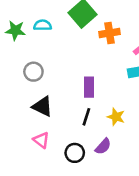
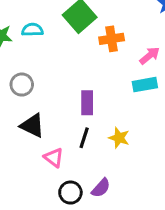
pink triangle: (41, 140) -> (54, 158), moved
purple semicircle: (103, 146) -> (101, 188), moved
black circle: (75, 153) -> (70, 193), moved

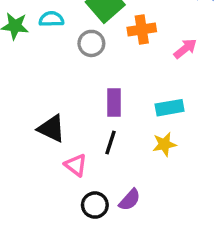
gray circle: (22, 85) -> (91, 43), moved
cyan rectangle: (145, 85) -> (170, 108), moved
yellow star: (119, 138) -> (164, 144), moved, turned -30

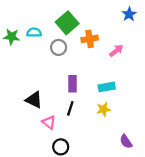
purple semicircle: (130, 200) -> (126, 142), moved, turned 104

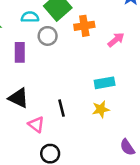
cyan semicircle: (34, 32) -> (30, 17), moved
purple rectangle: (72, 84) -> (20, 52), moved
black line: (70, 108) -> (62, 108), turned -32

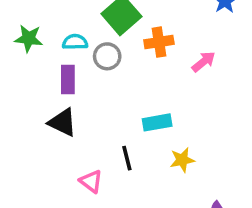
cyan semicircle: (30, 17) -> (75, 42), moved
cyan rectangle: (105, 83) -> (157, 122), moved
black triangle: (19, 98) -> (63, 122), moved

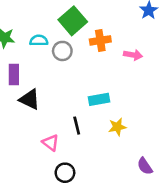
pink arrow: (204, 62) -> (133, 55), turned 48
purple rectangle: (68, 80) -> (14, 75), moved

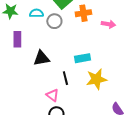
black triangle: (30, 99) -> (41, 58), moved, turned -36
yellow star: (117, 127) -> (96, 79), size x1.5
pink triangle: (51, 143) -> (52, 95), moved

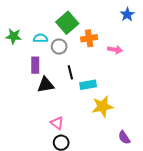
purple rectangle: (17, 39) -> (35, 65), moved
black line: (65, 78) -> (70, 72), moved

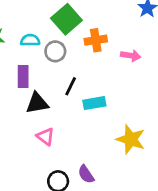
black line: (70, 72) -> (71, 86), turned 40
yellow star: (102, 106) -> (131, 139), moved, turned 30
pink triangle: (57, 123) -> (46, 137), moved
purple semicircle: (124, 137) -> (86, 174), moved

